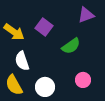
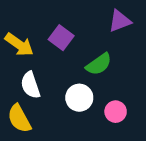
white circle: (45, 87) -> (79, 98), moved

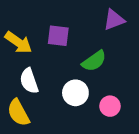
purple square: (61, 38) -> (58, 36), turned -30

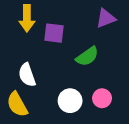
yellow arrow: (18, 42) -> (27, 18), moved, turned 55
white circle: (75, 93) -> (70, 101), moved

